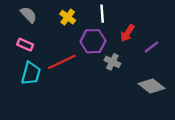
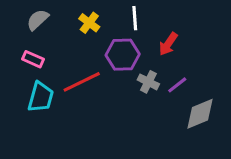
gray semicircle: (29, 15) -> (38, 20), turned -90
purple line: (151, 47) -> (177, 85), moved
gray diamond: (151, 86) -> (200, 114), turned -60

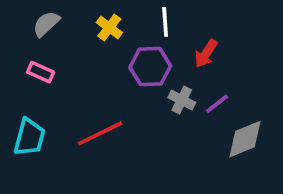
red line: (82, 82) -> (100, 133), moved
cyan trapezoid: (41, 97) -> (29, 137), moved

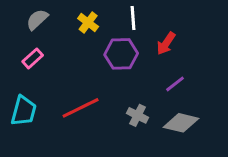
pink rectangle: (41, 72) -> (33, 58), turned -66
gray cross: (182, 100) -> (138, 115), moved
gray diamond: (245, 139) -> (181, 123), moved, turned 36

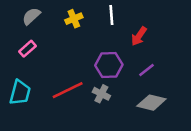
yellow cross: (88, 22) -> (74, 19), turned 30
purple hexagon: (121, 54) -> (109, 65), moved
gray cross: (138, 115) -> (101, 94), moved

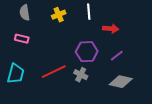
gray semicircle: (31, 16) -> (25, 13), turned -56
red arrow: (139, 36) -> (111, 29), turned -119
pink rectangle: (28, 49) -> (22, 39), turned 56

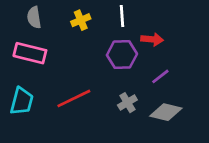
pink rectangle: (22, 39) -> (30, 53), size x1.6
purple hexagon: (87, 52) -> (122, 54), moved
gray cross: (81, 75) -> (127, 103), moved, turned 32

